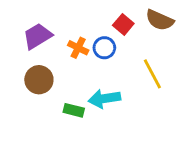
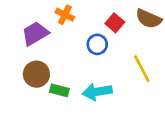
orange cross: (78, 48) -> (65, 15), moved
green rectangle: (74, 110) -> (59, 90), moved

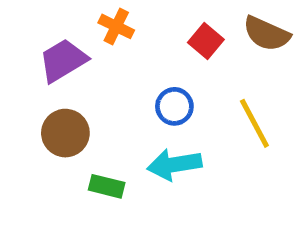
blue circle: (97, 44) -> (174, 106), moved
green rectangle: (59, 90) -> (107, 186), moved

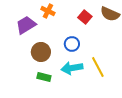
yellow line: (254, 123) -> (98, 67), moved
brown circle: (65, 133) -> (41, 52), moved

